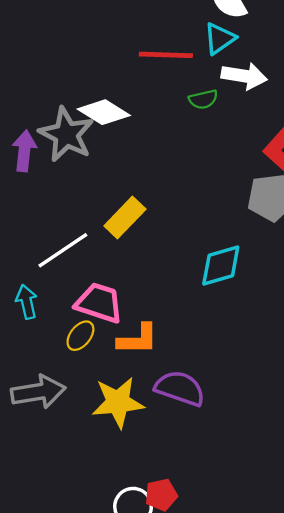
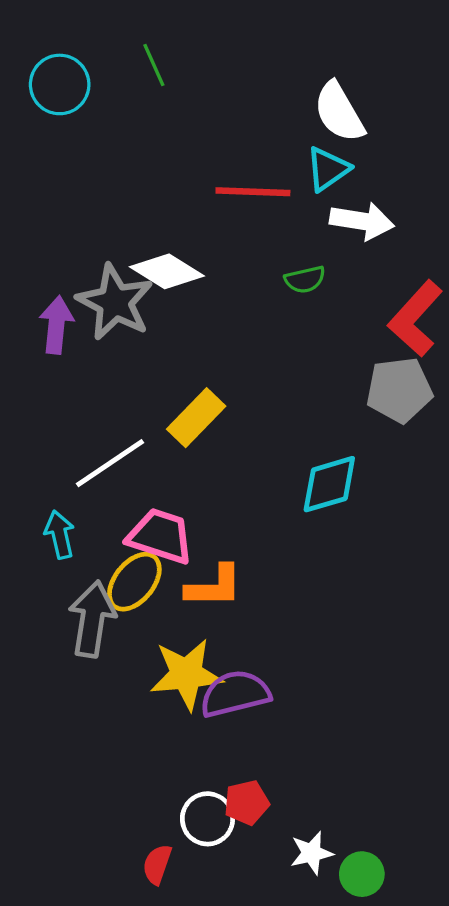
green semicircle: (203, 99) -> (305, 279), moved
yellow ellipse: (80, 336) -> (134, 582), size x1.4
purple semicircle: (180, 388) -> (235, 694), moved, turned -33
gray arrow: (38, 392) -> (92, 619), moved, turned -72

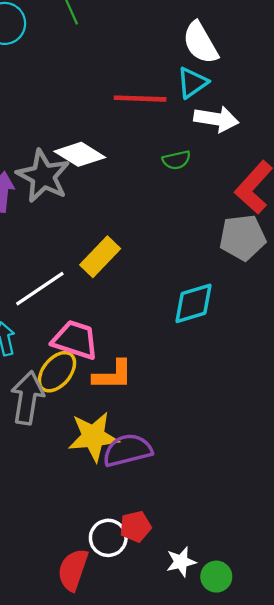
red semicircle: (157, 864) -> (73, 570), size x1.5

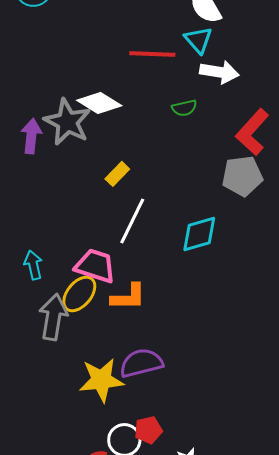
cyan triangle: (192, 83) -> (198, 40), turned -36
yellow rectangle: (100, 257) -> (117, 174), moved, size x0.7
white line: (40, 289) -> (132, 221), moved, turned -30
yellow star: (93, 437) -> (101, 380), moved

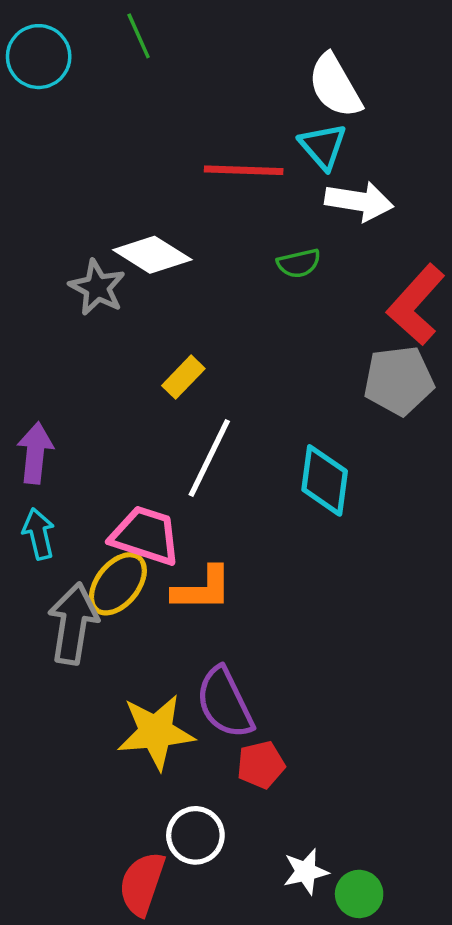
gray star: (67, 122) -> (97, 287), size x0.7
purple arrow: (31, 136) -> (35, 453), moved
cyan diamond: (199, 234) -> (325, 480), turned -66
purple semicircle: (141, 363) -> (225, 703), turned -102
red pentagon: (148, 430) -> (261, 765), moved

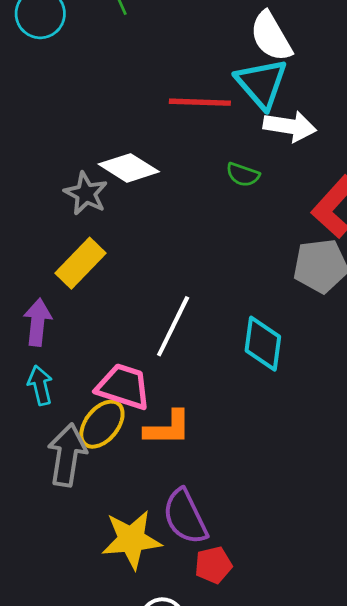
cyan triangle: (323, 146) -> (262, 83), size x1.4
green semicircle: (299, 263) -> (243, 175), turned 32
yellow rectangle: (183, 377) -> (80, 263), moved, size x1.5

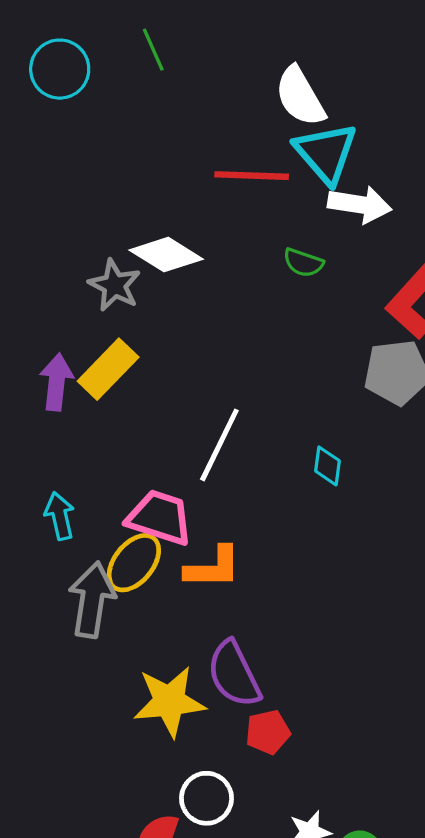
white semicircle: (271, 36) -> (300, 96), moved
purple arrow: (38, 322) -> (56, 382), moved
cyan diamond: (263, 344) -> (327, 466), size x0.6

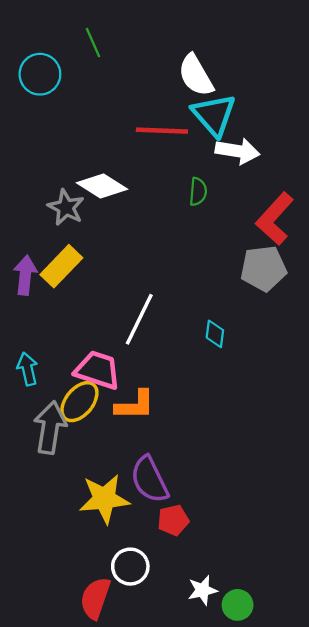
cyan circle: (60, 69) -> (40, 74), moved
green semicircle: (303, 263) -> (198, 192), turned -104

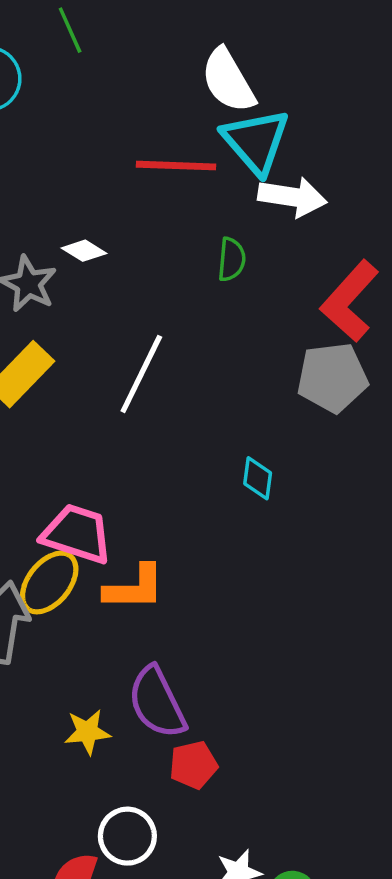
white diamond: (102, 186) -> (84, 251), size x0.6
white line: (139, 319) -> (141, 374), moved
yellow star: (104, 499) -> (87, 732), size x0.6

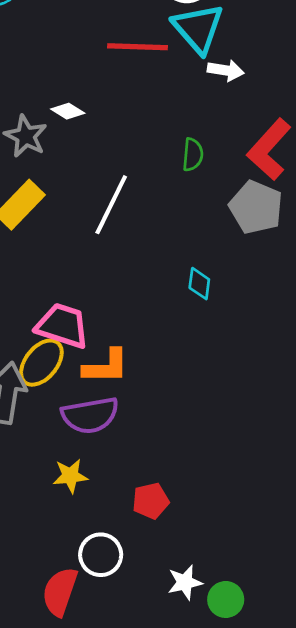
white arrow: (292, 197) -> (226, 70), size x0.7
green semicircle: (232, 259) -> (193, 155), moved
gray pentagon: (332, 378) -> (256, 207), turned 30
purple semicircle: (157, 702) -> (90, 415), moved, turned -74

